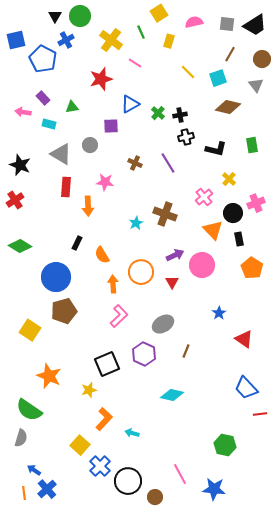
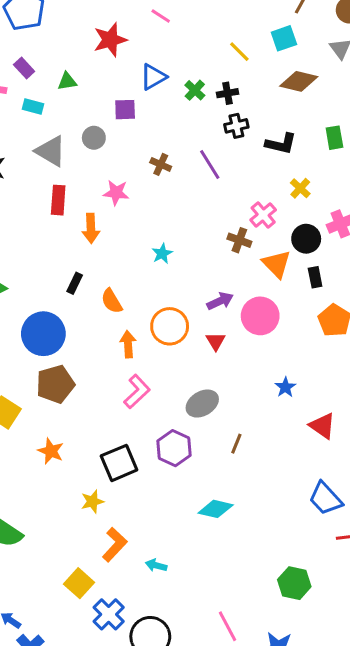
yellow line: (188, 72) -> (239, 52), moved
brown cross: (165, 214) -> (239, 240), moved, size x0.7
orange star: (49, 376) -> (51, 451), moved, size x0.7

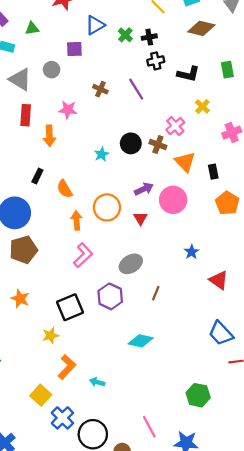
black circle: (306, 239) -> (131, 143), moved

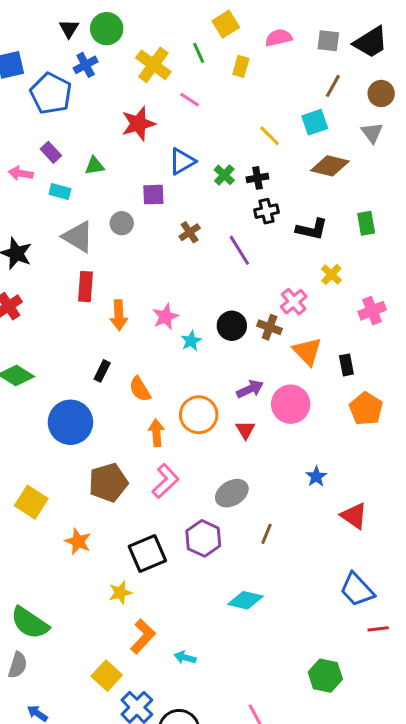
brown cross: (100, 89) -> (190, 232), moved, turned 32
pink star: (68, 110) -> (165, 317), moved, turned -30
brown pentagon: (23, 250) -> (108, 483), moved

